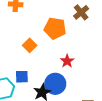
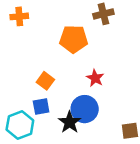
brown cross: (81, 12) -> (103, 14), turned 35
orange square: (30, 45) -> (45, 81), moved

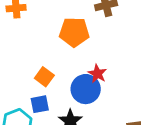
blue circle: (85, 109) -> (86, 89), moved

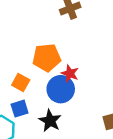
orange pentagon: (74, 32) -> (47, 58), moved

